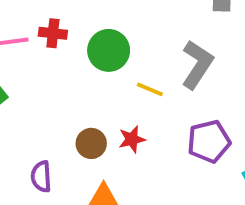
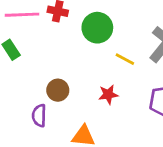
brown circle: (91, 143) -> (58, 90), moved

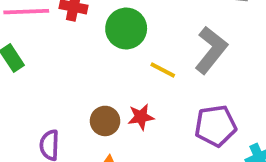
brown circle: (58, 90) -> (105, 121), moved

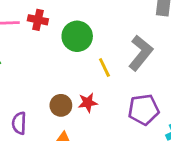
yellow line: (163, 70) -> (104, 68), turned 36

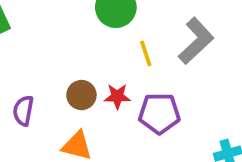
purple pentagon: (144, 110) -> (159, 113), moved

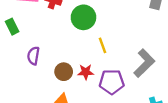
gray L-shape: (196, 41) -> (144, 63), moved
purple semicircle: (23, 111) -> (33, 56), moved

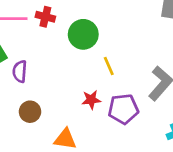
purple semicircle: (33, 56) -> (20, 71), moved
brown circle: (64, 72) -> (30, 112), moved

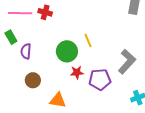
green circle: (83, 34) -> (67, 51), moved
yellow line: (109, 66) -> (88, 40), moved

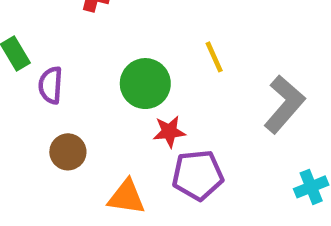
yellow line: (88, 40) -> (214, 57), moved
purple pentagon: (100, 79) -> (198, 175), moved

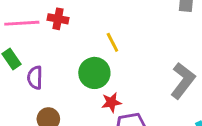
yellow line: (214, 57) -> (112, 42), moved

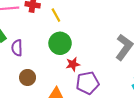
yellow line: (112, 42) -> (56, 15), moved

